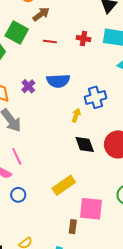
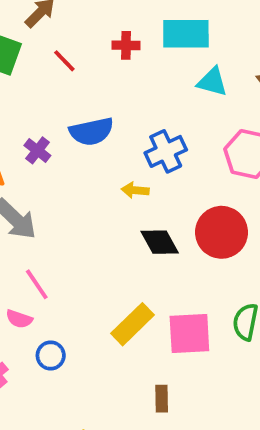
red line: (50, 42) -> (64, 61), turned 48
yellow arrow: (76, 115) -> (135, 190), turned -96
pink square: (91, 209) -> (189, 333), moved

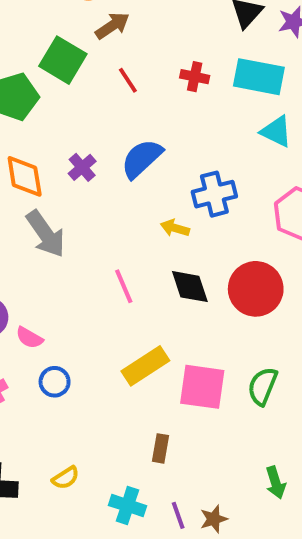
blue semicircle: (91, 131) -> (142, 159), turned 138
pink line: (37, 284) -> (124, 286), moved

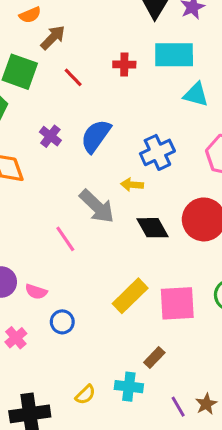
purple cross: (82, 167) -> (50, 136), moved
gray arrow: (46, 234) -> (97, 206), moved
pink line: (124, 286) -> (65, 239), moved
brown rectangle: (160, 448) -> (154, 357), turned 45
cyan cross: (127, 506) -> (129, 387), moved

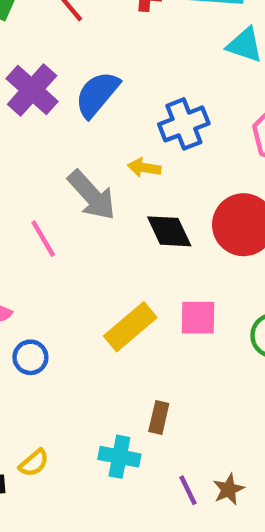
purple cross: (50, 136) -> (32, 90), size x1.6
pink square: (177, 303) -> (198, 318), moved, size x0.7
brown rectangle: (154, 357) -> (159, 417), turned -35
yellow semicircle: (85, 395) -> (34, 463), moved

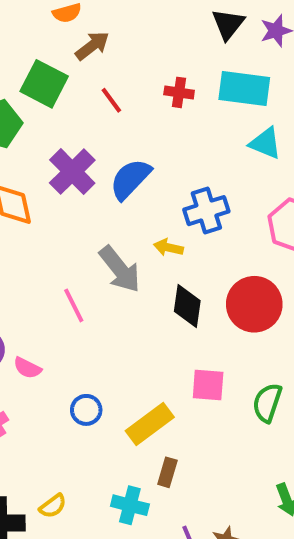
black diamond: (169, 231) -> (187, 306), turned 30
yellow rectangle: (130, 327) -> (150, 424), moved
blue circle: (30, 357) -> (86, 410), moved

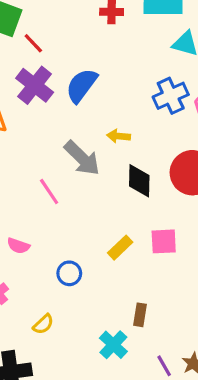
red line: (111, 100) -> (33, 43), moved
blue cross: (206, 211) -> (171, 96), moved
yellow rectangle: (150, 424) -> (120, 248), moved, size x0.7
cyan cross: (130, 505) -> (113, 345), turned 36
yellow semicircle: (53, 506) -> (43, 324), moved

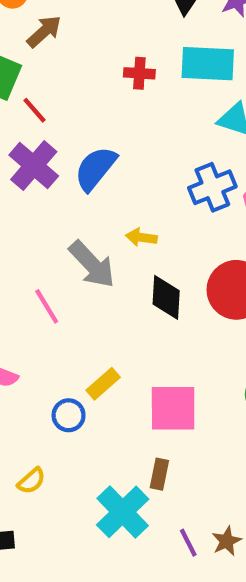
pink square: (164, 241) -> (173, 408), moved, size x1.4
yellow rectangle: (120, 248) -> (103, 384), moved
cyan cross: (113, 345) -> (123, 512), size x1.4

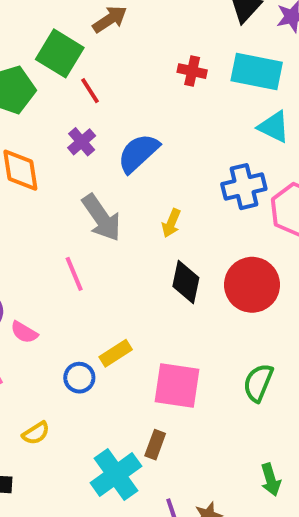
purple cross: (34, 166) -> (82, 142), size x0.6
yellow arrow: (141, 237) -> (171, 223), turned -84
gray arrow: (92, 264) -> (101, 218), moved

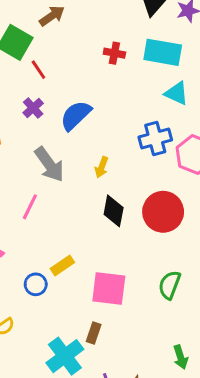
pink line: (74, 274) -> (30, 207), turned 50

